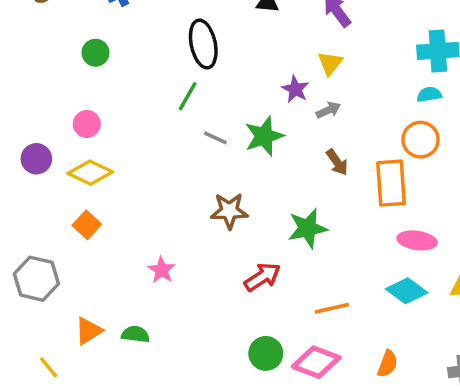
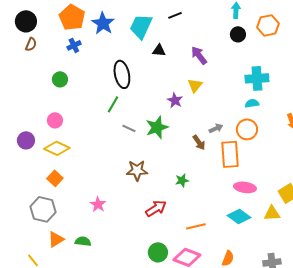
gray arrow: (328, 110) -> (216, 128), moved
green star: (308, 228) -> (182, 180), size x0.6
gray hexagon: (36, 279) -> (43, 209), moved

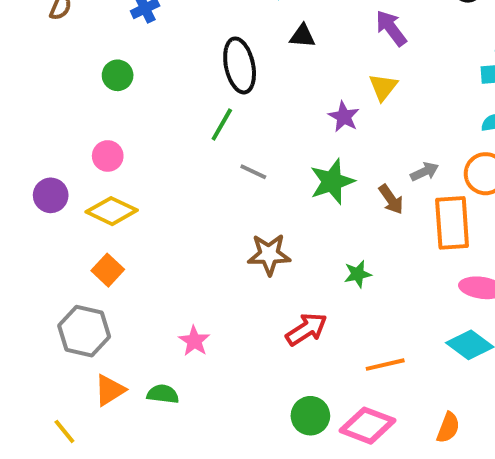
black triangle: (159, 50) -> (303, 36), moved
green star: (157, 127) -> (332, 182), moved
pink star: (98, 204) -> (194, 341), moved

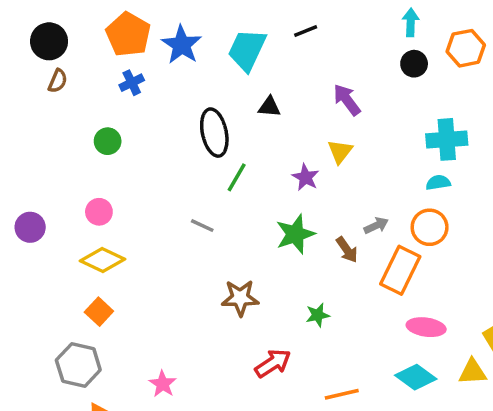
green line: (222, 125) -> (237, 177), moved
gray line: (253, 172) -> (202, 226), moved
purple circle: (51, 195) -> (30, 227), moved
orange rectangle: (452, 223) -> (400, 270), turned 30
pink star: (194, 341) -> (163, 384), moved

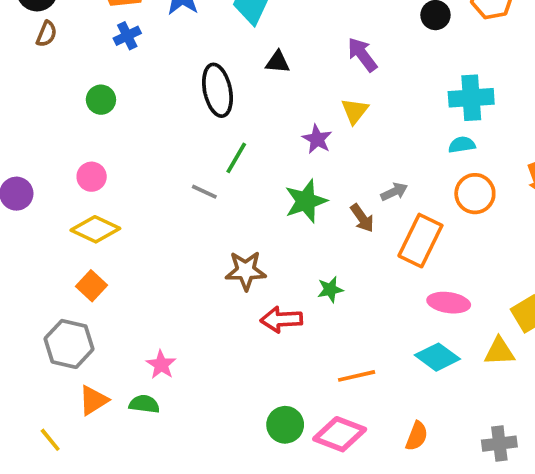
green line: (237, 177) -> (236, 158), moved
orange circle: (430, 227) -> (475, 194), moved
red arrow: (273, 363) -> (281, 320), moved, turned -150

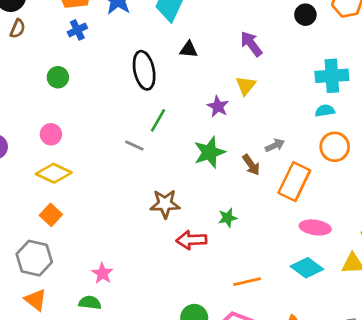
orange triangle: (93, 400) -> (36, 300), moved, turned -50

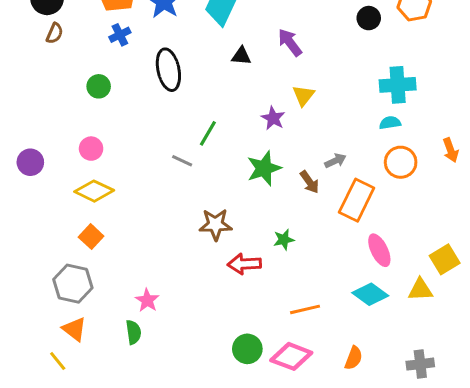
purple arrow: (251, 44) -> (290, 42), moved
black ellipse: (144, 70) -> (168, 70), moved
pink ellipse: (315, 227) -> (379, 250), turned 56
green semicircle: (90, 303) -> (134, 332), turned 75

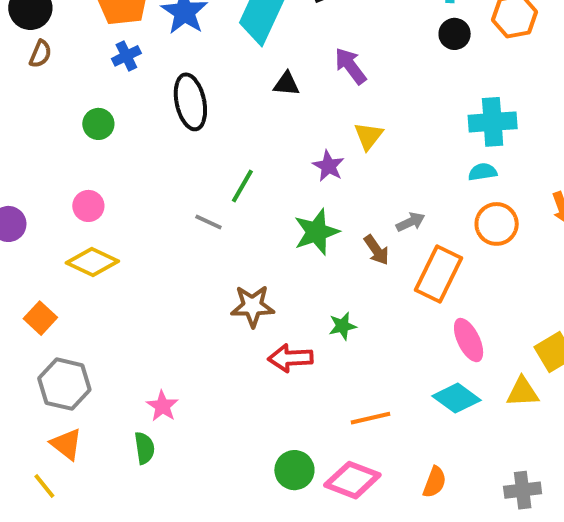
orange square: (91, 237) -> (40, 318), moved

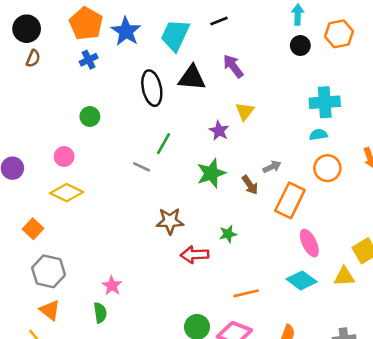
black triangle: (286, 84) -> (192, 78), size x1.6
black ellipse: (190, 102) -> (152, 88), moved
green circle: (98, 124) -> (90, 116), moved

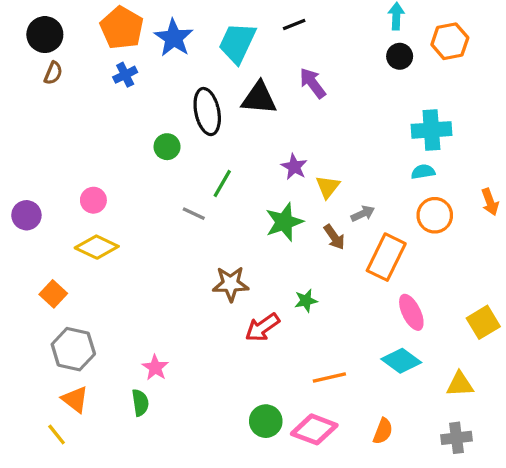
yellow triangle: (245, 111) -> (328, 187), moved
green circle: (90, 116) -> (167, 147), moved
red arrow: (194, 255) -> (262, 327), turned -32
yellow triangle: (344, 277) -> (460, 384), moved

